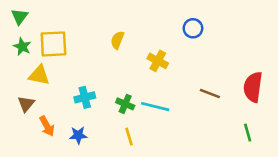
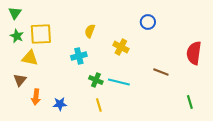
red semicircle: (253, 87) -> (194, 53), moved
cyan cross: (85, 97) -> (79, 56), moved
orange arrow: (47, 126) -> (36, 97), turned 35

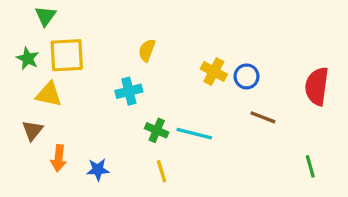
green triangle: (15, 13) -> (46, 16), moved
blue circle: (148, 22) -> (247, 76), moved
yellow cross: (121, 47) -> (214, 72), moved

